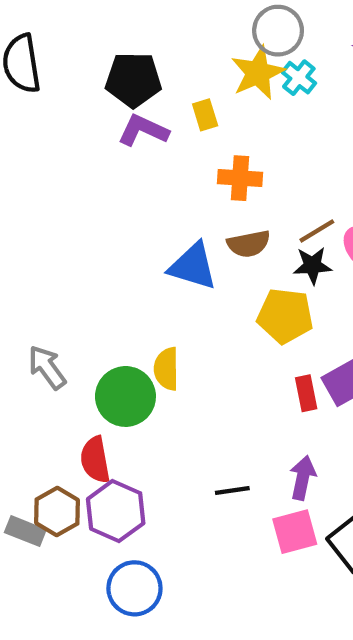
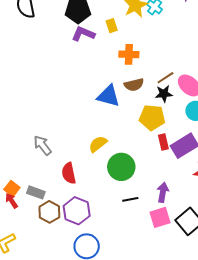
yellow semicircle: (166, 369) -> (98, 144), turned 54
red rectangle: (306, 393) -> (163, 142), moved
green circle: (125, 396) -> (121, 167), moved
red semicircle: (95, 460) -> (69, 173), moved
gray rectangle: (25, 531) -> (36, 192), moved

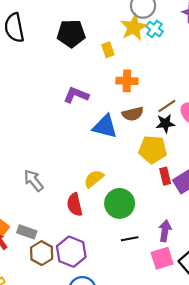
purple L-shape: (83, 34) -> (76, 95), moved
red semicircle: (69, 173) -> (75, 205), moved

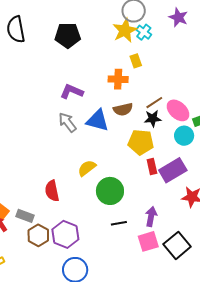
yellow rectangle: (108, 50) -> (136, 61), moved
gray arrow: (34, 181) -> (67, 122), moved
red semicircle: (75, 205) -> (52, 191), moved

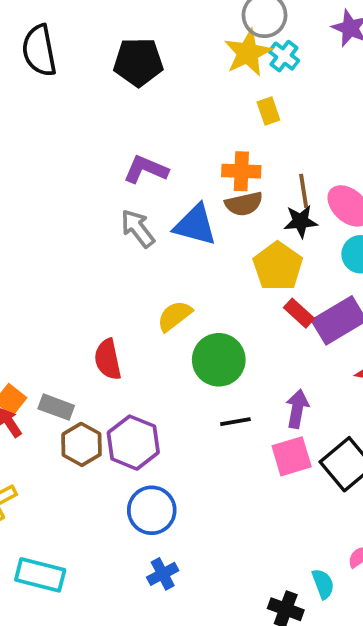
orange cross: (118, 79) -> (241, 171), moved
brown line: (154, 103) -> (304, 191), turned -66
yellow pentagon: (141, 142) -> (278, 266), turned 30
red rectangle: (152, 166) -> (299, 313), turned -35

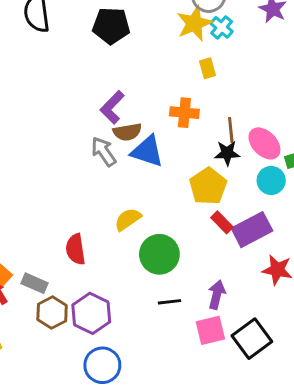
purple L-shape: (146, 169) -> (112, 107), turned -72
brown semicircle: (244, 204) -> (127, 132), moved

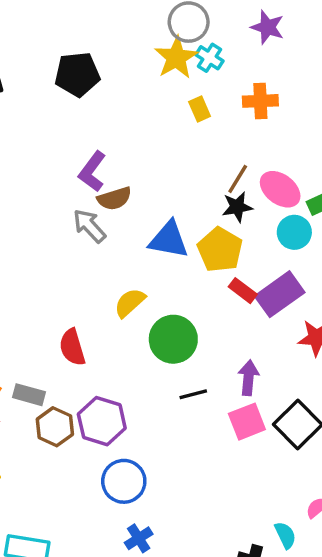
orange cross: (184, 113) -> (260, 101), moved
brown line: (231, 130) -> (238, 179), turned 45
blue triangle: (147, 151) -> (169, 240), moved

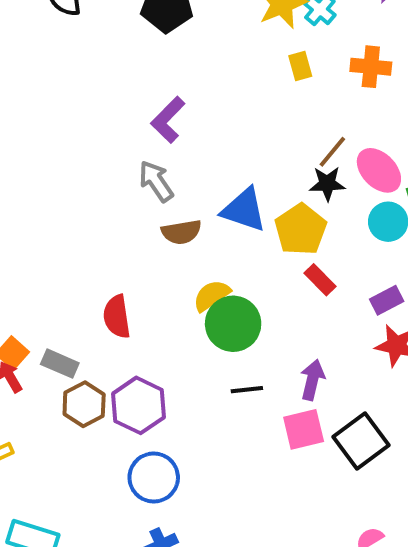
brown semicircle: (114, 199) -> (181, 232), moved
purple rectangle: (280, 294) -> (387, 300), moved, size x0.6
yellow semicircle: (130, 303) -> (212, 295), moved

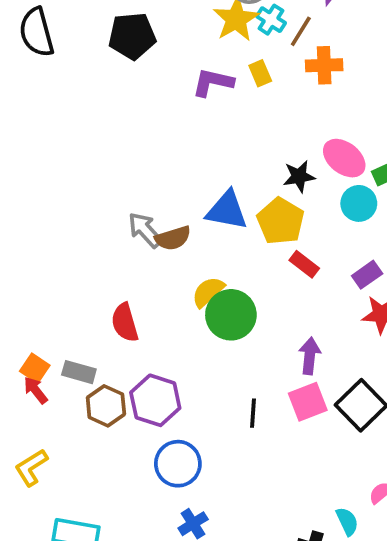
purple L-shape: (168, 120) -> (213, 82), moved, turned 66
brown line: (332, 152) -> (301, 31), moved
gray arrow: (156, 181) -> (145, 230), moved
black line: (247, 390) -> (253, 413), moved, turned -72

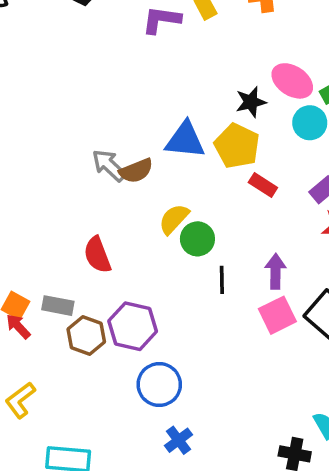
green circle: (231, 315) -> (197, 239), size x0.7
black line: (253, 413) -> (222, 280), moved

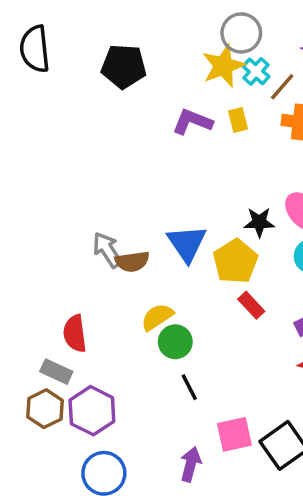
blue triangle: (185, 140) -> (187, 243), turned 36
purple arrow: (275, 271) -> (191, 464), moved
black line: (222, 280) -> (189, 387), turned -40
gray rectangle: (58, 306) -> (56, 372), moved

